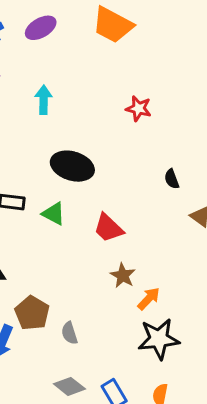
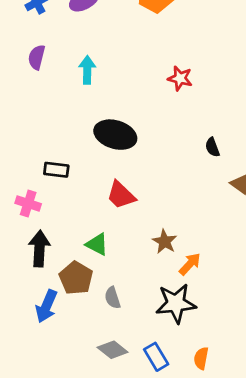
green triangle: (54, 214) -> (97, 244), moved
red trapezoid: (108, 228) -> (121, 195), moved
black star: (159, 339) -> (176, 303), moved

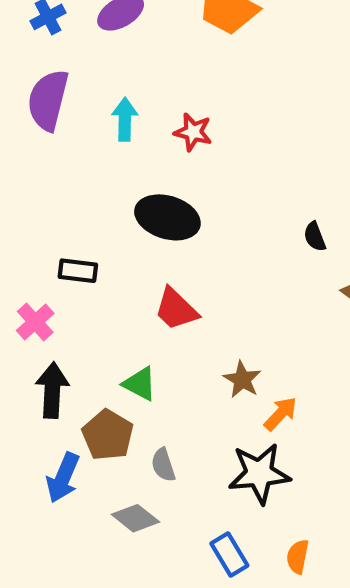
purple semicircle: (37, 57) -> (48, 100), size x1.6
red star: (180, 78) -> (193, 132), moved
pink cross: (28, 204) -> (35, 322), turned 30
gray diamond: (113, 350) -> (135, 518), moved

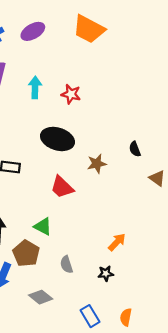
brown star: (242, 380) -> (97, 164), moved, turned 30
gray semicircle: (163, 465) -> (66, 265), moved
black star: (259, 473) -> (106, 273), size x0.5

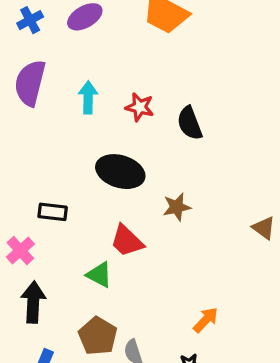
black semicircle: (135, 149) -> (190, 123), moved, size x1.5
green triangle: (43, 226) -> (99, 275), moved
brown pentagon: (26, 253) -> (98, 336), moved

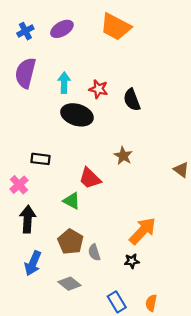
black ellipse: (120, 172) -> (77, 115), moved
brown star: (177, 207) -> (123, 156), turned -30
orange arrow: (206, 320) -> (143, 231), size x1.6

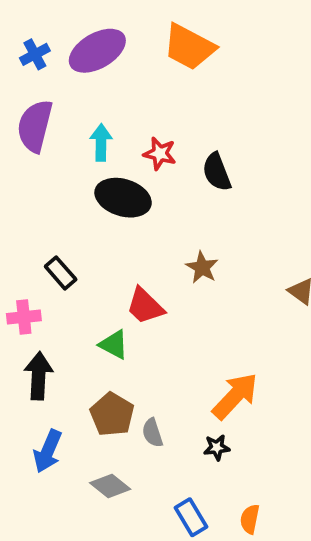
purple ellipse: (62, 29) -> (97, 51), size x1.4
black rectangle: (40, 159) -> (61, 273), turned 42
pink cross: (19, 185) -> (24, 317), turned 36

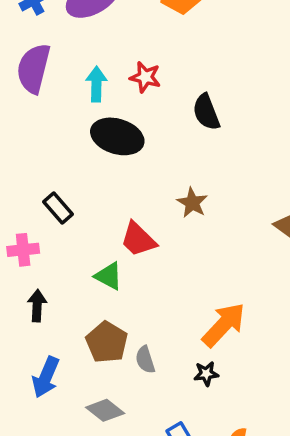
red star: (160, 154) -> (145, 77), moved
black arrow: (39, 376) -> (37, 306), size x0.7

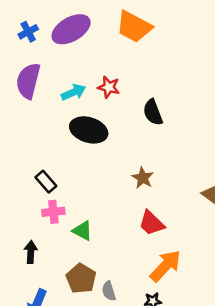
cyan arrow: (96, 84) -> (74, 92), turned 65
red trapezoid: (138, 239) -> (152, 223), moved
pink cross: (23, 250) -> (53, 212), moved

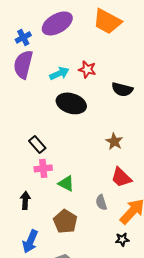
blue cross: (28, 32) -> (23, 37), moved
black semicircle: (153, 112) -> (122, 89), turned -55
gray semicircle: (109, 291) -> (101, 202), moved

